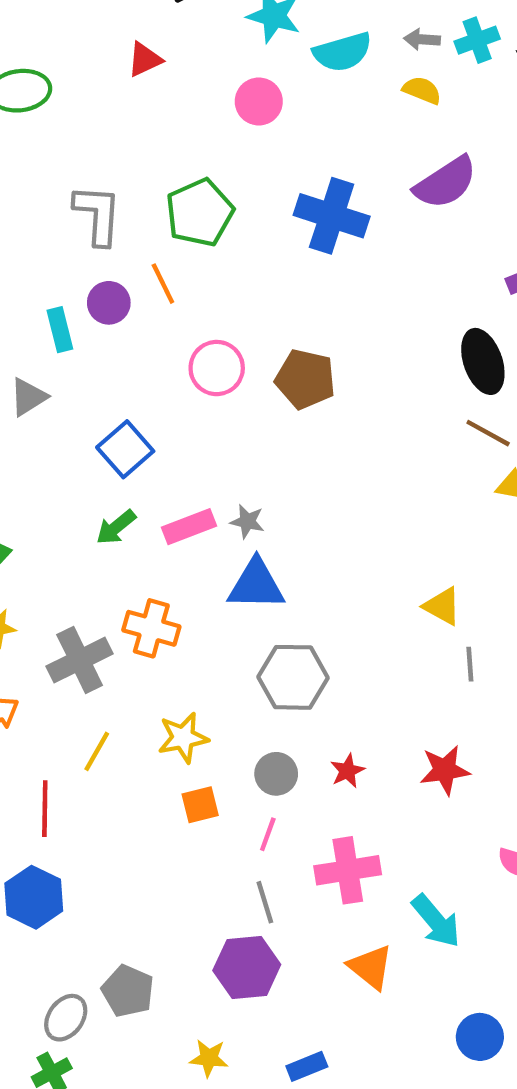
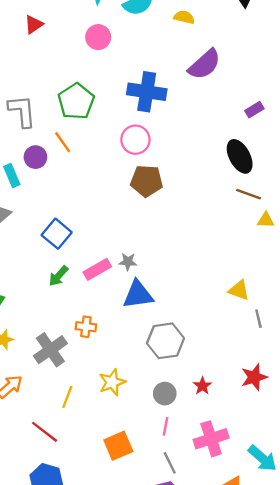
pink circle: (217, 368) -> (135, 140), moved
orange cross: (151, 628) -> (86, 327), size x0.7
orange square: (200, 805) -> (118, 446), moved, size x1.4
red line: (45, 809) -> (45, 432), turned -44

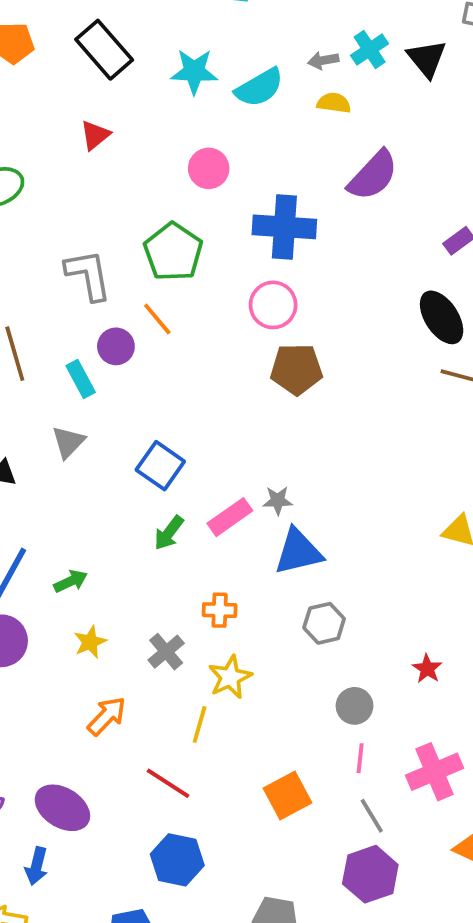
pink circle: (98, 37) -> (209, 168), moved
gray hexagon: (165, 341) -> (324, 623), moved, size x0.7
gray cross: (50, 350) -> (166, 652), size x0.7
yellow star: (112, 382) -> (230, 677), moved
red star: (202, 386) -> (427, 669), moved

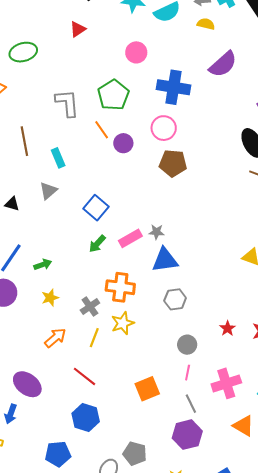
purple circle: (116, 346) -> (123, 143), moved
orange cross: (220, 610) -> (120, 287), size x1.6
yellow line: (200, 725) -> (94, 338), moved

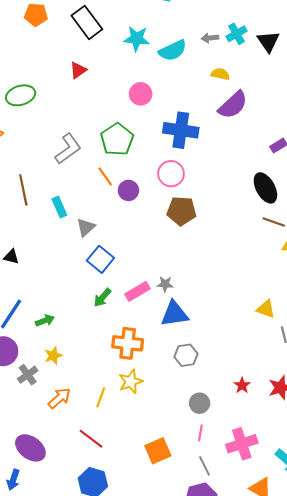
yellow semicircle: (206, 24) -> (220, 74), moved
gray L-shape: (67, 103) -> (68, 149), turned 60
gray triangle: (48, 191) -> (86, 227), moved
gray cross: (90, 307) -> (28, 375), moved

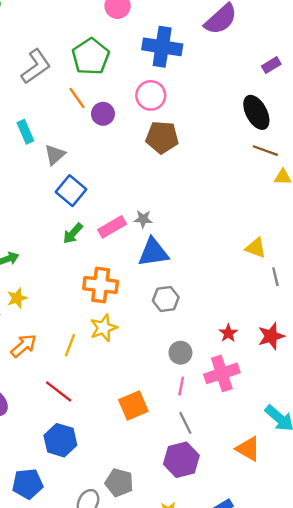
pink cross: (242, 444) -> (222, 373), moved

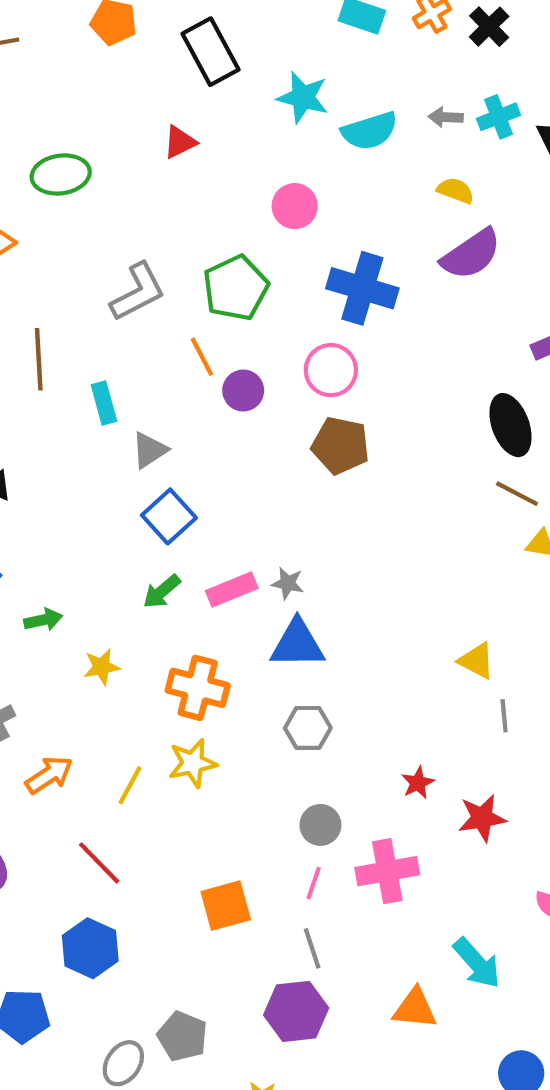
yellow star: (17, 298) -> (102, 667), moved
red star: (228, 333) -> (418, 783), moved
orange triangle: (248, 449) -> (415, 1008), turned -32

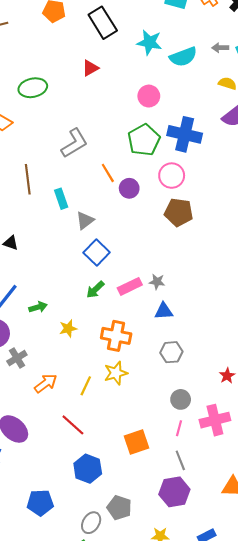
green pentagon: (236, 288) -> (144, 140), moved
blue triangle: (297, 644) -> (164, 311), size x0.7
blue hexagon: (90, 948) -> (88, 469), moved

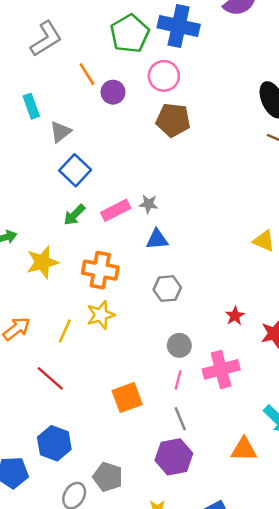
yellow star: (68, 328) -> (42, 262), size x1.5
blue hexagon: (88, 469) -> (54, 443), moved

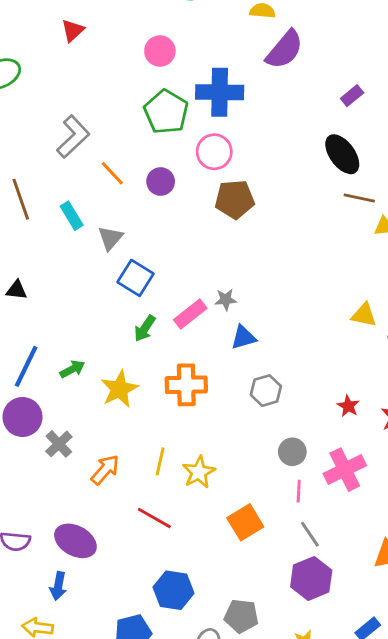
orange line: (87, 74) -> (112, 173), moved
yellow star: (101, 315) -> (199, 472), moved

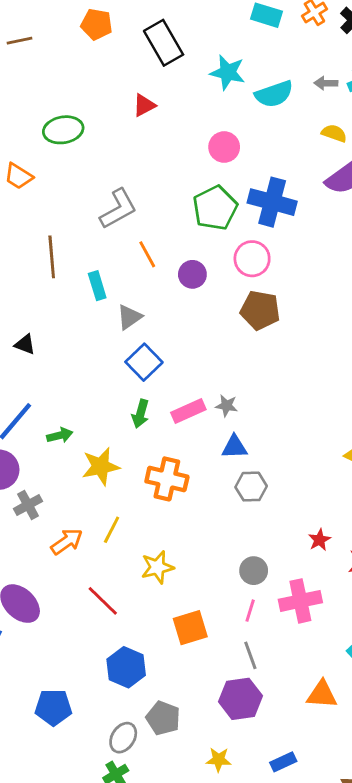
green arrow: (145, 328) -> (140, 414), turned -32
gray hexagon: (266, 391) -> (251, 487), moved
yellow line: (160, 461) -> (112, 530), moved
blue hexagon: (174, 590) -> (126, 667), moved

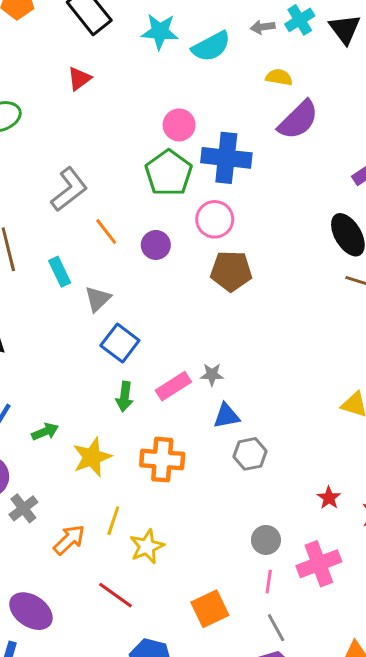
pink circle: (224, 147) -> (179, 125), moved
yellow star: (157, 567) -> (147, 546), moved

